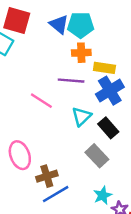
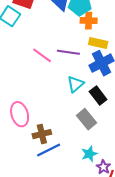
orange cross: (81, 53) -> (89, 21), moved
pink line: (41, 101) -> (42, 55), moved

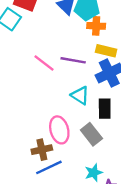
cyan triangle: (75, 84) -> (80, 95), turned -48
black rectangle: (98, 95) -> (105, 109), turned 36
pink ellipse: (20, 114) -> (59, 130), moved

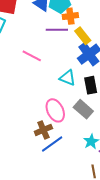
yellow rectangle: (106, 51) -> (83, 36), turned 48
purple line: (73, 60) -> (57, 30), moved

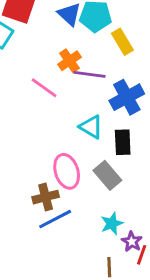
orange cross: (70, 16) -> (70, 61), moved, turned -35
purple line: (57, 30) -> (90, 74), moved
yellow rectangle: (83, 36) -> (122, 42), moved

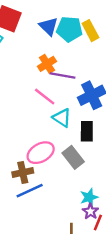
yellow rectangle: (122, 42) -> (90, 31), moved
pink line: (44, 88) -> (45, 97), moved
pink ellipse: (67, 171) -> (41, 153), turned 76
cyan star: (112, 224) -> (89, 197), moved

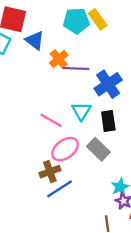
blue triangle: (48, 26) -> (35, 40), moved
pink line: (45, 97) -> (51, 120), moved
cyan triangle: (62, 118) -> (81, 111), turned 36

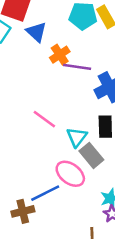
cyan triangle: (81, 111) -> (77, 137), moved
pink ellipse: (65, 149) -> (70, 174), moved, turned 68
brown cross: (50, 172) -> (23, 211), moved

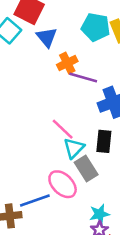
pink line: (44, 119) -> (63, 129), moved

